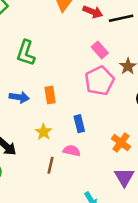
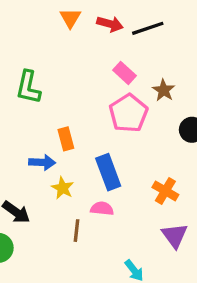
blue arrow: (19, 97) -> (42, 162), moved
blue rectangle: (79, 124) -> (108, 172), size x1.5

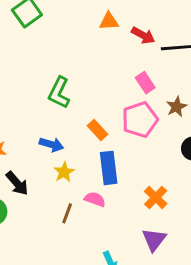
orange triangle: (70, 18) -> (109, 21), turned 42
green L-shape: (28, 87) -> (59, 93), moved
orange rectangle: (66, 139) -> (97, 130), moved, turned -42

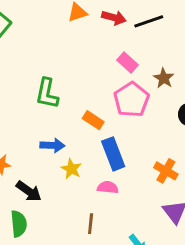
brown line: (67, 213) -> (91, 224), moved

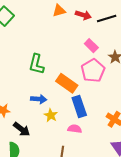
orange rectangle: (93, 120) -> (67, 83), size x1.5

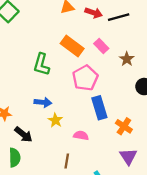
pink pentagon: (93, 71) -> (85, 78), moved
orange rectangle: (67, 83) -> (72, 46), moved
blue rectangle: (79, 106) -> (99, 108), moved

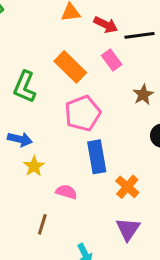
pink rectangle: (101, 46) -> (112, 60), moved

